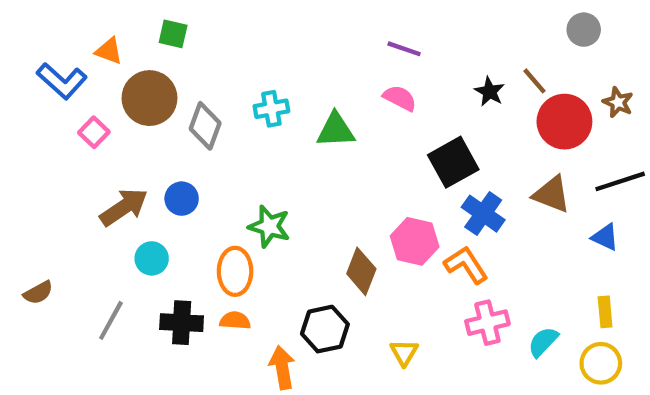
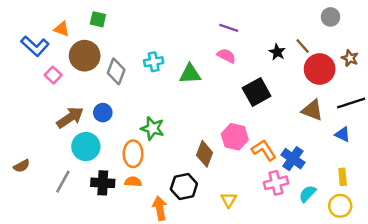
blue cross: (483, 214) -> (293, 159), moved
cyan circle: (152, 258) -> (86, 147), size x1.5

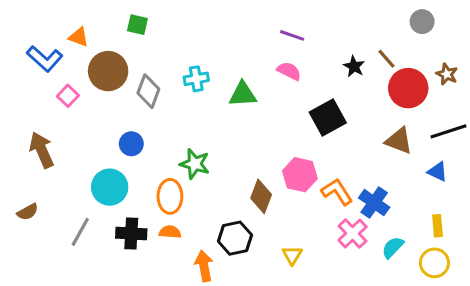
green square: (98, 19) -> (137, 25), moved
brown arrow: (70, 117) -> (42, 150), moved, turned -80
pink cross: (276, 183) -> (352, 233), turned -30

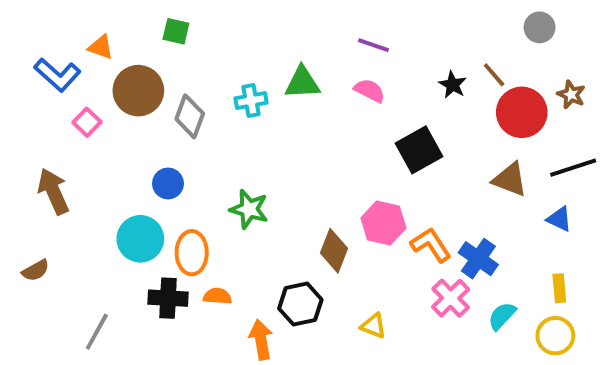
green triangle: (243, 94) -> (302, 83), moved
orange ellipse: (170, 196) -> (192, 253), moved
gray line: (80, 232) -> (97, 332), moved
yellow triangle: (292, 255) -> (374, 326), turned -40

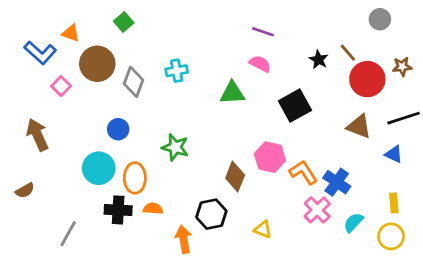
green square: (176, 31) -> (124, 22), turned 36
green triangle: (302, 83) -> (232, 93), moved
brown star: (571, 95) -> (402, 67), turned -30

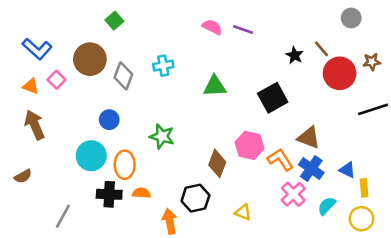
orange triangle: (71, 33) -> (31, 86), moved
pink semicircle: (260, 64) -> (212, 27), moved
brown triangle: (359, 126) -> (309, 138), moved
blue triangle: (394, 154) -> (347, 170), moved

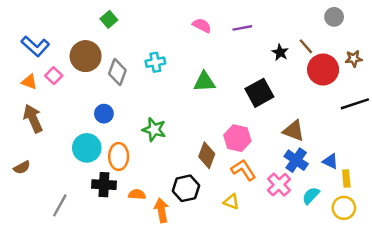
purple line: (243, 30) -> (242, 28), moved, turned -30
orange L-shape: (280, 160) -> (243, 170), moved
orange semicircle: (141, 193) -> (137, 194), moved

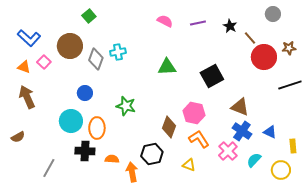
black star: (280, 52) -> (230, 26), moved
cyan cross: (155, 62) -> (118, 52), moved
yellow rectangle: (346, 178) -> (293, 146), moved

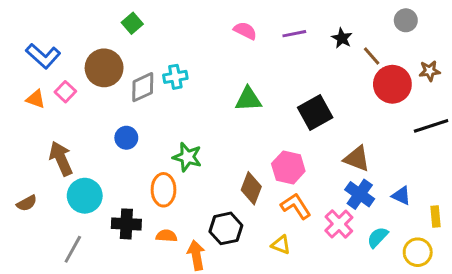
gray diamond: (96, 59) -> (143, 87), turned 45
brown arrow: (27, 97) -> (61, 159), moved
cyan circle: (71, 121) -> (85, 196), moved
orange ellipse: (97, 128) -> (163, 190), moved

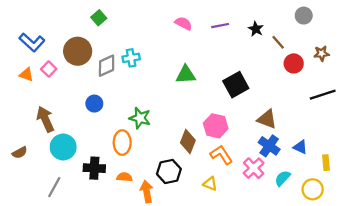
red circle: (392, 84) -> (294, 63), size x0.7

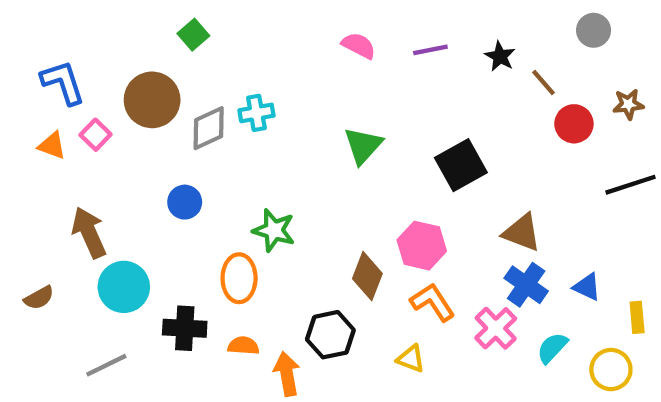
blue L-shape: (32, 42) -> (63, 82), turned -150
green triangle: (186, 75) -> (363, 146), turned -45
gray line: (54, 187) -> (106, 365), turned 35

